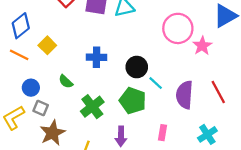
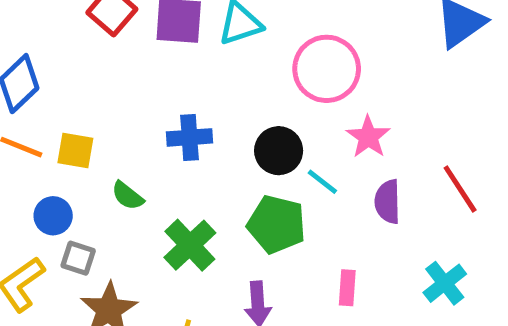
pink circle: (178, 28) -> (327, 69), moved
yellow square: (47, 45) -> (75, 151), moved, turned -30
pink star: (202, 46) -> (368, 137), moved
purple semicircle: (185, 95) -> (388, 202), size x0.7

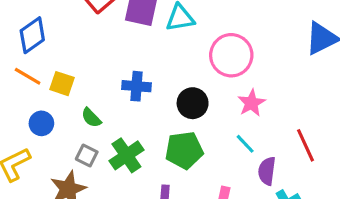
cyan line: (322, 182) -> (245, 144), moved
purple semicircle: (388, 202) -> (267, 171), moved
green pentagon: (277, 224) -> (184, 150), turned -30
gray square: (78, 258) -> (87, 156), moved

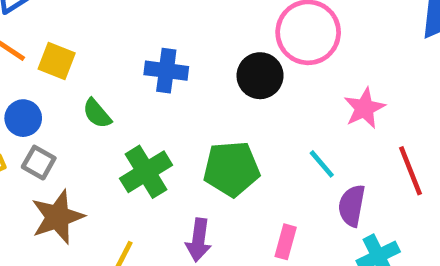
black circle: (193, 103) -> (260, 76), moved
pink star: (251, 103) -> (364, 108), moved
gray square: (87, 156) -> (39, 163), moved

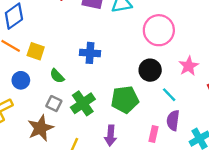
black circle: (260, 76) -> (150, 70), moved
gray square: (39, 163) -> (54, 104), moved
purple semicircle: (352, 206) -> (173, 120), moved

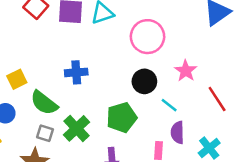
yellow square: (36, 51) -> (17, 79), turned -36
green semicircle: (57, 76) -> (44, 103), size x1.6

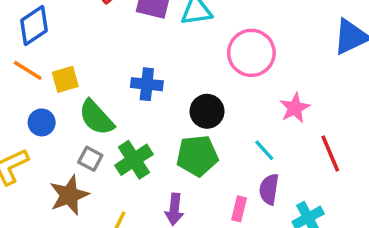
black circle: (144, 81) -> (207, 111), moved

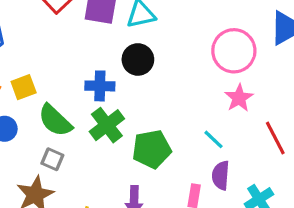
pink circle: (251, 53) -> (234, 51), moved
black circle: (207, 111) -> (138, 59), moved
green cross: (134, 160) -> (107, 125), moved

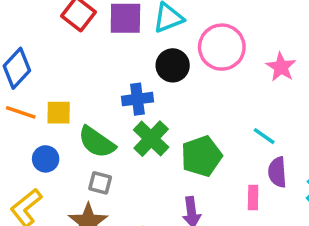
pink circle: (234, 51) -> (222, 47), moved
yellow square: (24, 87) -> (59, 113), turned 30
pink star: (239, 98) -> (281, 67), moved

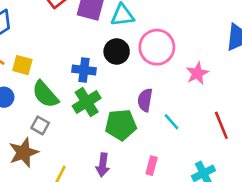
purple semicircle: (277, 172) -> (145, 100), moved

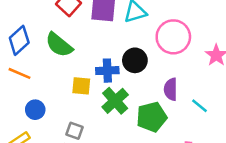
black circle: (117, 51) -> (135, 60), moved
yellow square: (22, 65) -> (81, 86), moved
green semicircle: (45, 94) -> (59, 45), moved

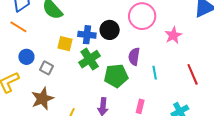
cyan line: (200, 106) -> (155, 73), turned 32
gray square: (74, 131) -> (46, 68), moved

